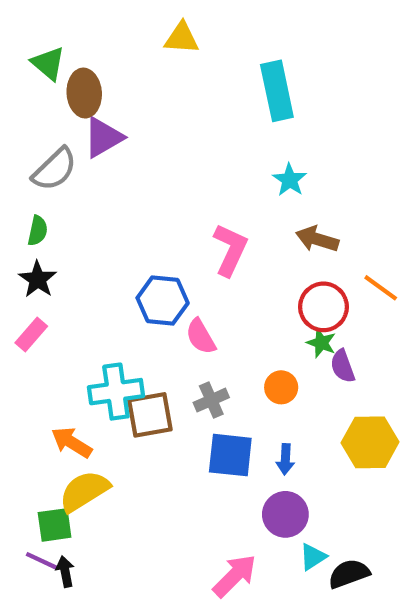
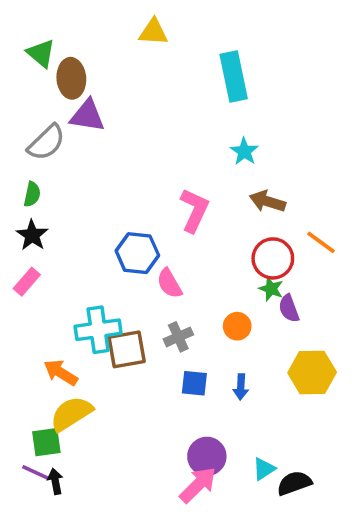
purple triangle: (103, 137) -> (87, 116), turned 39
blue square: (230, 455) -> (194, 383), size x0.7
purple circle: (285, 514) -> (207, 456), moved

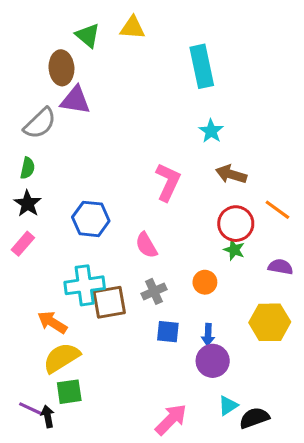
green triangle: (41, 53) -> (88, 35), moved
blue hexagon: (137, 253) -> (91, 219), moved
purple semicircle: (289, 308) -> (280, 267), moved, turned 120
green square: (46, 442) -> (69, 392), moved
purple circle: (207, 456) -> (213, 361), moved

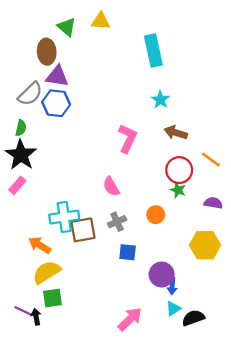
black star: (28, 204) -> (21, 155), size x1.5
blue hexagon: (91, 219) -> (56, 103), moved
blue arrow: (208, 335) -> (172, 286), moved

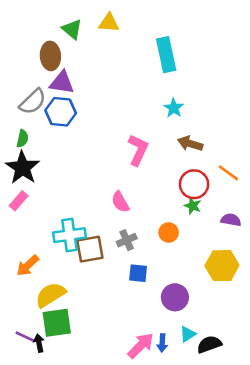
orange arrow: (40, 245) -> (28, 266), moved, turned -75
blue arrow: (172, 286) -> (162, 343), moved
green square: (53, 298) -> (57, 323), size x1.4

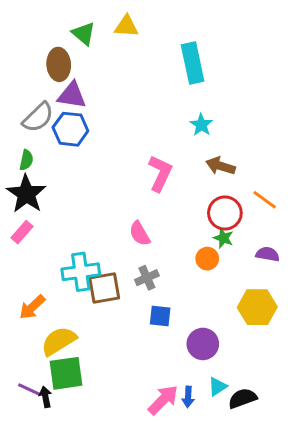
orange circle: (169, 233) -> (207, 259), moved

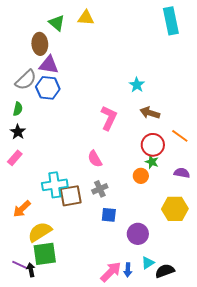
cyan rectangle: (193, 63) -> (171, 21), moved
black star: (26, 194) -> (18, 132), size x0.6

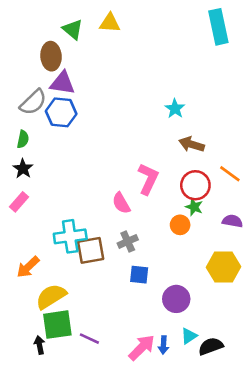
pink L-shape: (109, 118) -> (148, 179), moved
purple line: (20, 265) -> (89, 339), moved

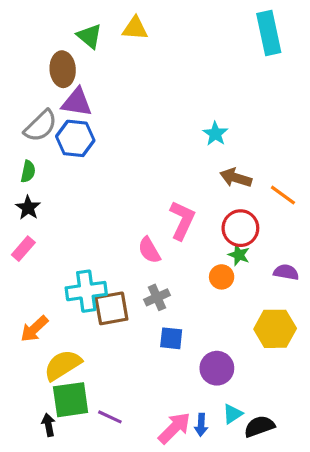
orange line: (230, 174) -> (283, 195), moved

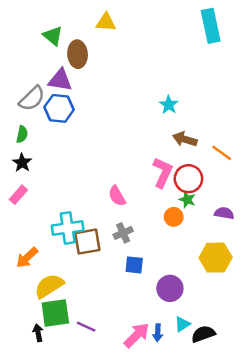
green triangle: (89, 36) -> (53, 36), moved
brown ellipse: (63, 69) -> (78, 54), moved
pink L-shape: (182, 220) -> (163, 173), moved

